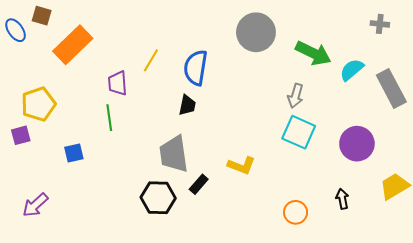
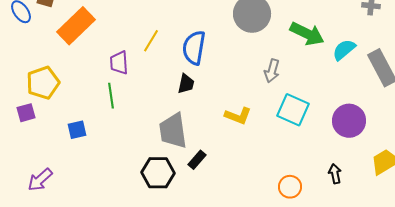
gray arrow: (296, 96) -> (272, 71), moved
yellow L-shape: (241, 165) -> (238, 116), moved

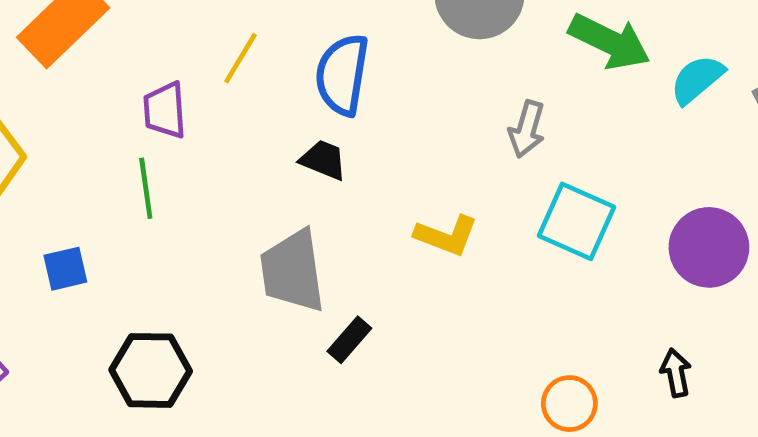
black trapezoid: (186, 84) -> (323, 160), turned -80
black hexagon: (158, 173) -> (151, 370), moved

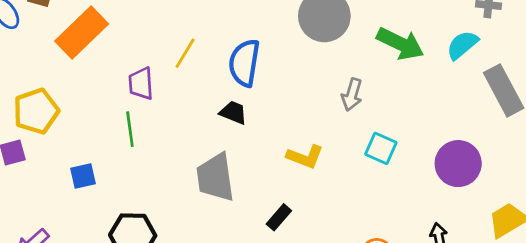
cyan semicircle: (697, 79) -> (462, 45), moved
cyan square: (576, 221) -> (381, 148), size x0.7
black rectangle: (349, 340) -> (279, 217), moved

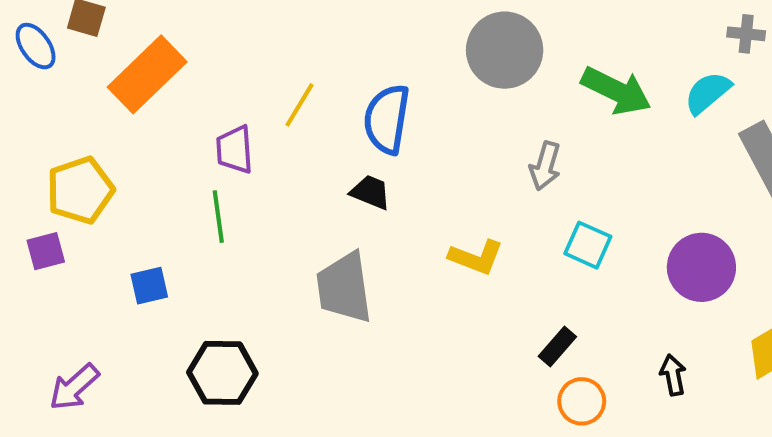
black rectangle: (279, 217) -> (557, 347), moved

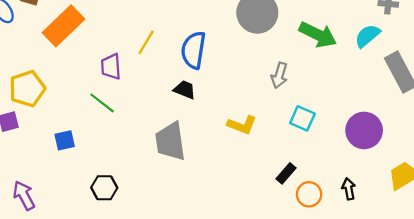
green line: (218, 217) -> (102, 103), turned -44
black hexagon: (222, 373) -> (104, 188), size x0.7
purple arrow: (74, 387) -> (24, 195), turned 104
orange circle: (582, 401) -> (309, 194), moved

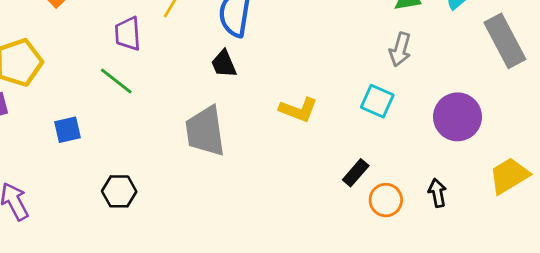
gray arrow: (279, 75) -> (400, 49), moved
black trapezoid: (185, 90) -> (224, 64), turned -135

